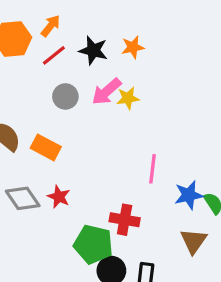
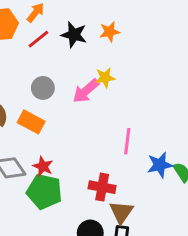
pink arrow: (106, 92) -> (86, 91), moved
gray circle: (65, 96) -> (43, 88), moved
brown triangle: (194, 241) -> (121, 212), moved
green pentagon: (93, 244) -> (44, 192), moved

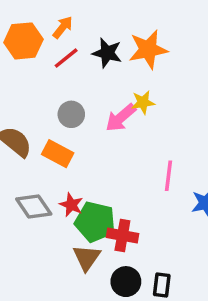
orange star: (109, 32) -> (148, 49), size x1.6
red cross: (102, 187) -> (122, 236), moved
green pentagon: (44, 192) -> (95, 222), moved
brown triangle: (121, 212) -> (87, 258), moved

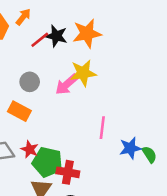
red line: (66, 58) -> (40, 40), moved
yellow star: (143, 102) -> (83, 73), size x1.5

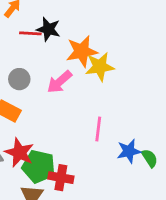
orange star: (87, 33) -> (82, 51), moved
red line: (40, 40) -> (30, 33), turned 42
yellow star: (83, 73) -> (100, 67), moved
red star: (30, 149) -> (19, 153), size x1.5

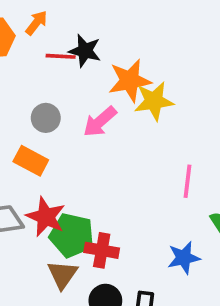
pink line: (98, 129) -> (187, 181), moved
blue star: (129, 151) -> (184, 258), moved

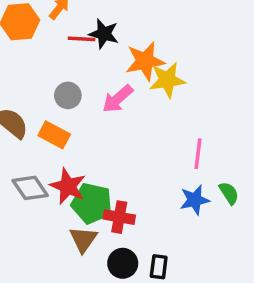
blue star: (184, 258) -> (195, 200), moved

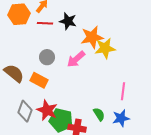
red line: (82, 39) -> (45, 23), moved
gray diamond: (30, 188) -> (25, 111), turned 55
green semicircle: (229, 193) -> (99, 114), moved

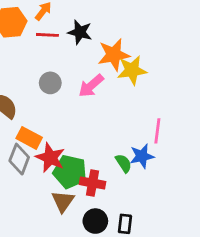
orange rectangle: (39, 80) -> (29, 138), moved
blue star: (121, 118) -> (142, 156), moved

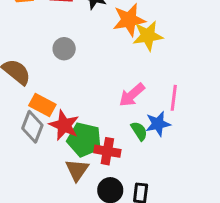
pink arrow: (91, 86) -> (132, 95), moved

